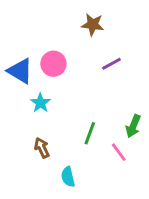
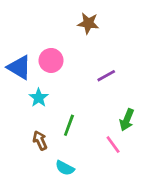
purple line: (111, 64) -> (106, 76), moved
green line: (90, 133) -> (69, 125), moved
cyan semicircle: (68, 177) -> (65, 168), turned -48

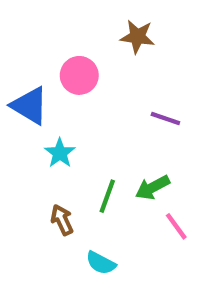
pink circle: (51, 60) -> (79, 75), moved
purple line: (106, 76) -> (165, 119), turned 48
green arrow: (127, 120) -> (153, 187), moved, turned 40

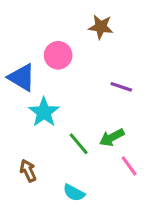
cyan star: (60, 153) -> (44, 112), size x1.4
green line: (107, 196) -> (79, 144), turned -60
brown arrow: (62, 220) -> (28, 171), moved

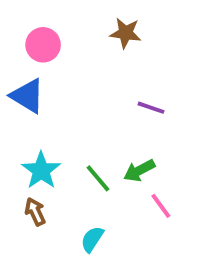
pink circle: (58, 55) -> (43, 45), moved
cyan star: (44, 112) -> (41, 170), moved
cyan semicircle: (74, 193) -> (92, 239), turned 95

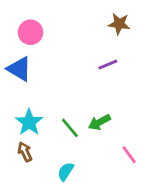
brown star: (126, 33) -> (119, 24), moved
purple line: (151, 108) -> (108, 65), moved, turned -42
pink line: (161, 206) -> (129, 155), moved

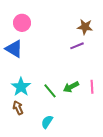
brown star: (119, 24) -> (85, 27), moved
pink line: (129, 155) -> (92, 87), moved, turned 32

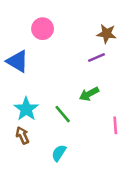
pink circle: (22, 23) -> (43, 29), moved
green arrow: (71, 87) -> (89, 94), moved
pink line: (92, 87) -> (115, 125), moved

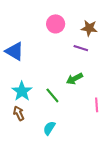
pink circle: (43, 29) -> (56, 24), moved
purple line: (97, 58) -> (81, 48), turned 40

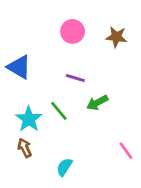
purple line: (81, 48) -> (75, 78), moved
green line: (52, 95) -> (59, 111), moved
pink line: (97, 105) -> (126, 151), moved, turned -32

